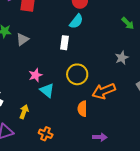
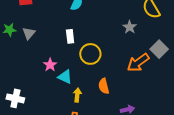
white rectangle: (64, 43) -> (70, 36), moved
orange arrow: (104, 91) -> (138, 63), moved
yellow arrow: (24, 112) -> (77, 95), moved

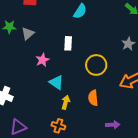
yellow circle: (90, 54) -> (96, 65), moved
pink star: (50, 65) -> (42, 60), moved

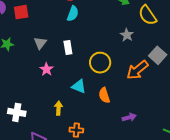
gray triangle: (28, 34) -> (40, 43), moved
cyan triangle: (56, 82) -> (79, 86), moved
yellow arrow: (66, 102) -> (58, 108), moved

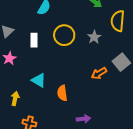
yellow semicircle: (148, 15) -> (118, 21), turned 30
yellow circle: (100, 63) -> (64, 35), moved
orange arrow: (137, 70) -> (99, 73), size x0.7

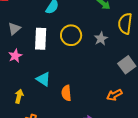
white rectangle: (34, 40) -> (41, 39), size x1.5
orange arrow: (99, 73) -> (114, 95), moved

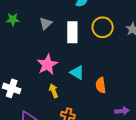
pink star: (15, 56) -> (47, 65), moved, size x1.5
yellow arrow: (19, 96) -> (54, 91), turned -32

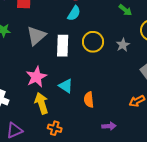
gray triangle: (46, 23) -> (36, 36), size x1.5
yellow arrow: (54, 91) -> (41, 103), size x1.5

